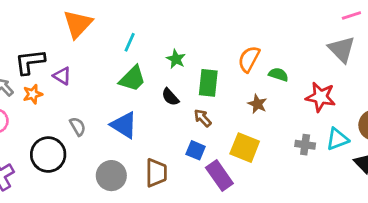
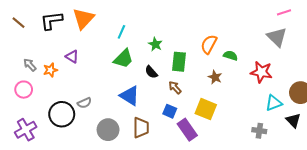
black L-shape: (30, 62) -> (51, 21), moved
blue triangle: (124, 125) -> (130, 96), moved
gray semicircle: (78, 126) -> (84, 103), moved, turned 96
gray cross: (305, 145) -> (259, 131), moved

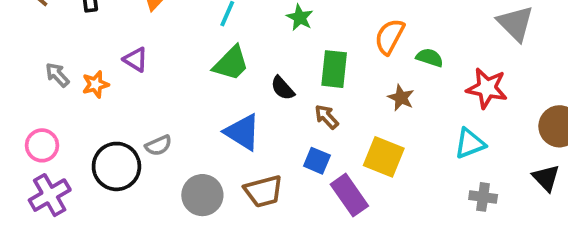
green star: (155, 44) -> (300, 17), moved
pink circle: (24, 90) -> (42, 145), moved
cyan triangle: (274, 103) -> (470, 144), moved
brown trapezoid: (141, 128) -> (263, 191), turned 75

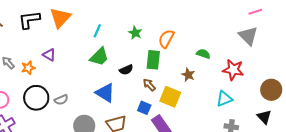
orange semicircle: (390, 37) -> (166, 39), moved
black semicircle: (283, 88) -> (126, 70), turned -72
yellow square: (384, 157) -> (170, 97), moved
black circle: (116, 166) -> (36, 98), moved

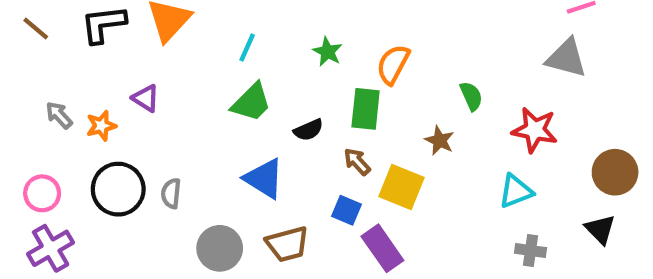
gray triangle: (248, 36) -> (566, 58), turned -30
green semicircle: (203, 54) -> (471, 96), turned 48
gray semicircle: (61, 100) -> (171, 193), turned 120

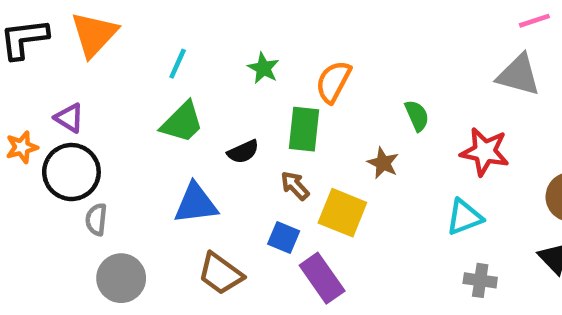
blue triangle: (264, 179) -> (196, 204), turned -39
black circle: (118, 189) -> (71, 172), moved
brown trapezoid: (287, 244) -> (220, 274), turned 51
gray circle: (220, 248) -> (121, 278), moved

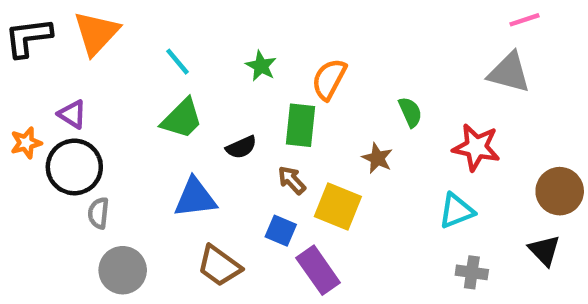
cyan line: (178, 64) -> (178, 62), turned -64

